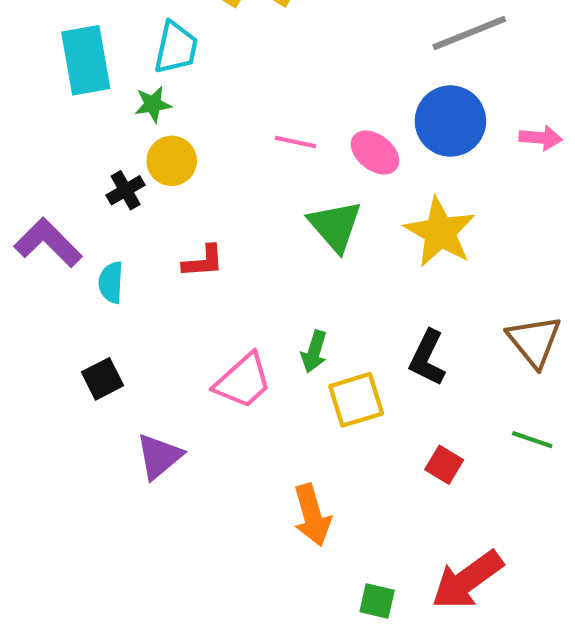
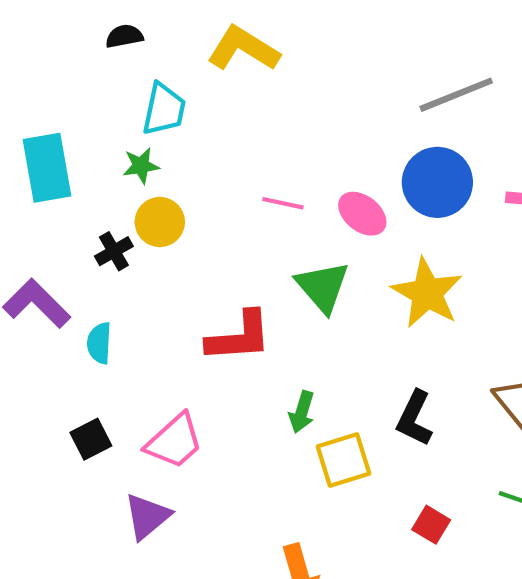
cyan rectangle: (86, 60) -> (47, 168), moved
red L-shape: (203, 261) -> (239, 337), moved, size x1.6
pink trapezoid: (243, 381) -> (174, 441), moved

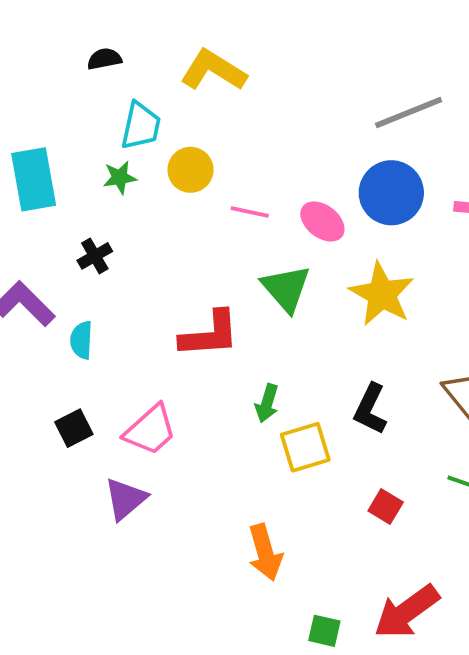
yellow circle: (160, 222) -> (190, 170), moved

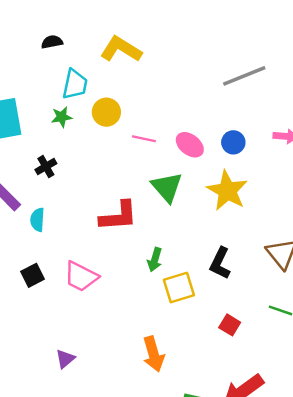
blue circle: (391, 193) -> (233, 142), moved, size x0.6
pink trapezoid: (150, 430) -> (81, 277), turned 69
purple triangle: (125, 499) -> (65, 359), moved, size x0.7

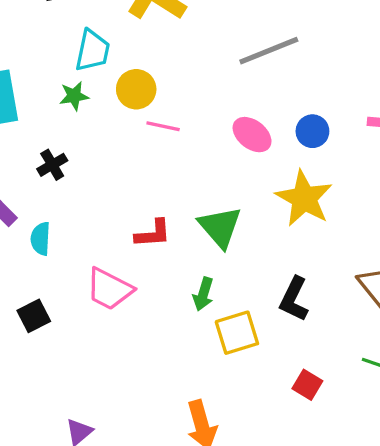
gray line: (244, 76) -> (269, 51), moved
pink line: (144, 139) -> (163, 126), moved
green triangle: (167, 187) -> (220, 227), moved
red L-shape: (118, 216) -> (153, 234), size x0.7
pink trapezoid: (81, 277) -> (109, 289), moved

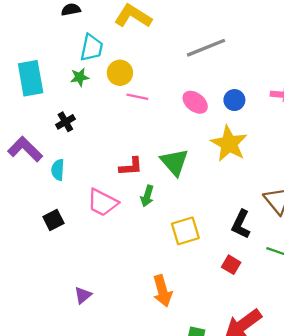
green arrow: (203, 294) -> (147, 196), moved
black L-shape: (294, 299) -> (241, 224), moved

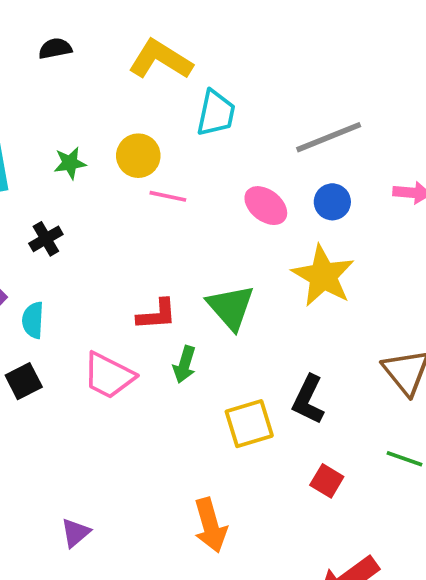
cyan trapezoid: (92, 48) -> (216, 113), moved
gray line: (206, 48) -> (329, 137), moved
black square: (53, 220) -> (24, 381), moved
black L-shape: (241, 224) -> (308, 400), moved

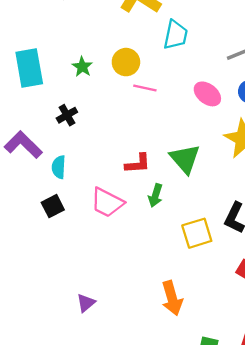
green star: (70, 163) -> (82, 67), turned -30

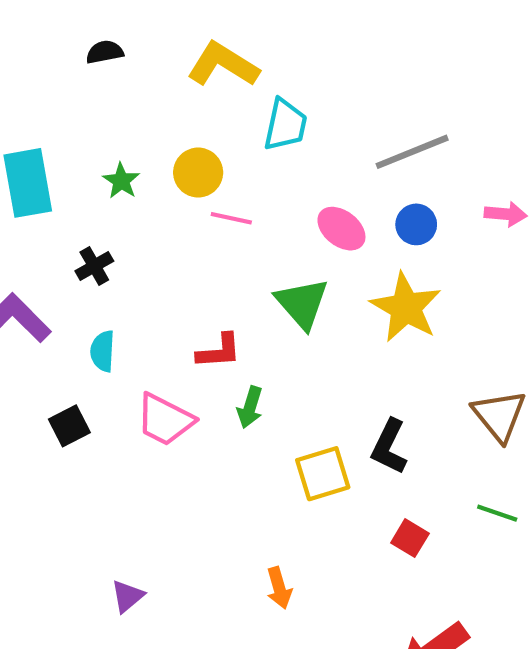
green triangle: (185, 159) -> (302, 303), moved
cyan semicircle: (59, 167) -> (103, 351), moved
orange arrow: (172, 298) -> (279, 588), size x0.7

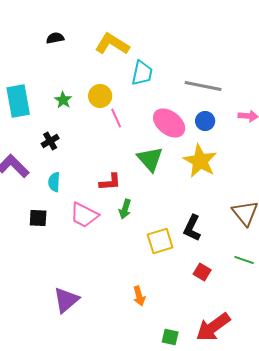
gray line: (412, 152) -> (203, 86), turned 33
pink line: (231, 218) -> (116, 118), turned 54
pink ellipse: (341, 229) -> (169, 123), size x1.4
black square: (69, 426) -> (38, 218), turned 30
purple triangle: (128, 596) -> (66, 300), size x1.6

